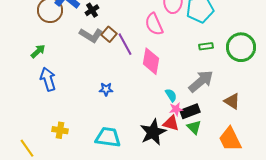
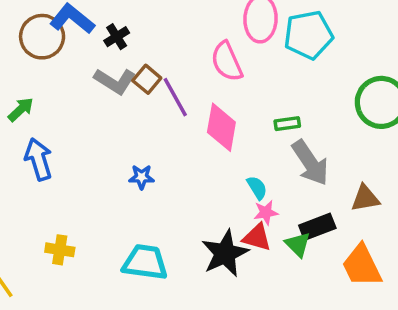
green rectangle: (206, 46) -> (287, 124), moved
gray arrow: (201, 81) -> (310, 163), turned 96
brown triangle: (232, 101) -> (365, 198), turned -42
black rectangle: (190, 111) -> (317, 227), moved

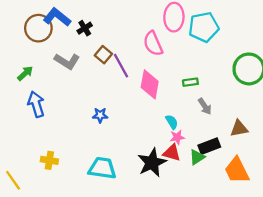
gray L-shape: (115, 81) -> (67, 61), moved
gray arrow: (310, 163) -> (205, 106), size x0.6
green triangle: (298, 244) -> (197, 157), turned 42

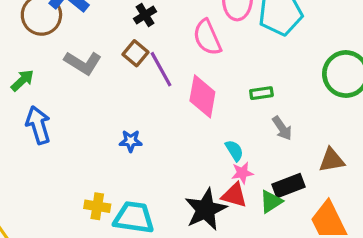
black cross: (85, 28) -> (145, 15), moved
yellow cross: (49, 160) -> (97, 206), moved

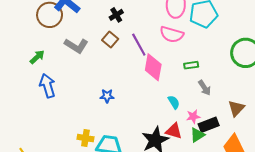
pink semicircle: (207, 37) -> (172, 34), moved, turned -50
purple line: (161, 69) -> (139, 45), moved
brown triangle: (332, 160) -> (236, 108), turned -36
pink star: (242, 173) -> (193, 117), moved

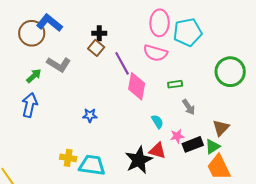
black cross: (116, 15) -> (99, 33), turned 32
brown square: (110, 40) -> (96, 48), moved
green arrow: (37, 57) -> (34, 76), moved
blue arrow: (47, 86) -> (30, 105), turned 30
green triangle: (197, 135) -> (213, 146), moved

